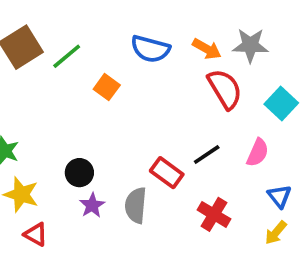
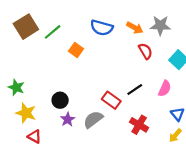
red semicircle: (225, 89) -> (145, 51), size x0.7
gray semicircle: (136, 205) -> (93, 119), turned 48

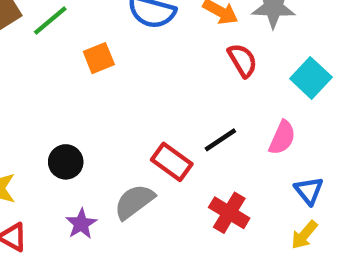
orange square: (76, 50) -> (99, 58), turned 32
purple star: (68, 119) -> (81, 224), moved

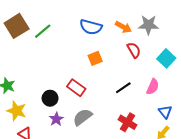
orange square: (99, 58) -> (95, 58), moved
red rectangle: (172, 162) -> (76, 88), moved
purple star: (81, 224) -> (56, 119), moved

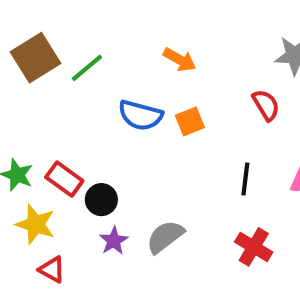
blue semicircle: (91, 27) -> (140, 115), moved
orange arrow: (123, 27) -> (180, 60), moved
red rectangle: (76, 88) -> (64, 179), moved
black line: (123, 88) -> (245, 179), turned -49

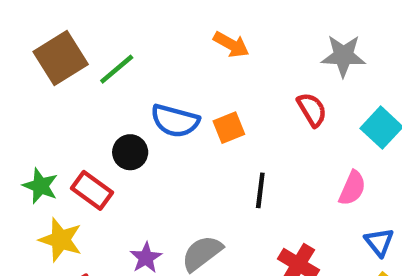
orange arrow: (180, 60) -> (231, 45), moved
black line: (245, 179) -> (260, 190), moved
black circle: (101, 200) -> (130, 152), moved

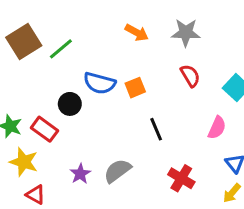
gray star: (343, 56) -> (186, 33), moved
black line: (260, 190) -> (156, 129), turned -30

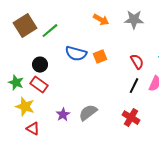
red semicircle: (190, 76) -> (137, 62), moved
black circle: (70, 104) -> (40, 65), moved
black line: (156, 129) -> (134, 86), moved, turned 49

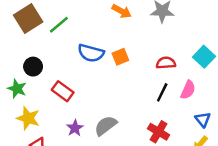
red semicircle: (137, 62) -> (166, 63), turned -63
black circle: (40, 65) -> (33, 67), moved
red rectangle: (39, 85) -> (63, 91), moved

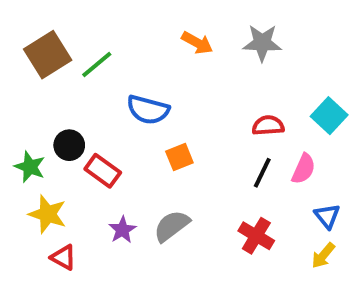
orange square: (120, 57) -> (179, 157), moved
black circle: (33, 67) -> (69, 145), moved

